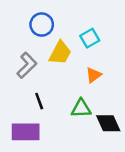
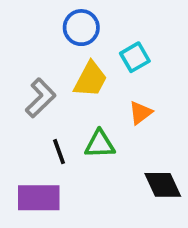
blue circle: (42, 25) -> (81, 28), moved
green triangle: (81, 108) -> (100, 144), moved

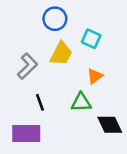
cyan square: (135, 57) -> (91, 39), turned -36
green triangle: (100, 144) -> (81, 102), moved

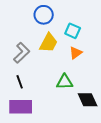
orange triangle: (95, 76) -> (76, 53), moved
black line: (40, 102) -> (20, 82), moved

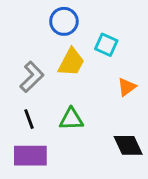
orange triangle: (76, 53) -> (127, 87), moved
green triangle: (65, 82) -> (71, 119), moved

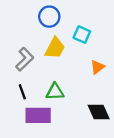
purple rectangle: (30, 156) -> (38, 115), moved

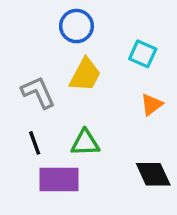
cyan square: (82, 35) -> (143, 54), moved
gray L-shape: (25, 59) -> (38, 92), turned -70

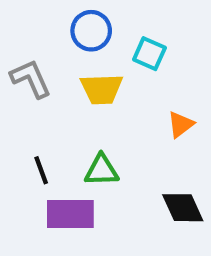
cyan square: (143, 54) -> (149, 54), moved
yellow trapezoid: (85, 75) -> (102, 89), turned 60
gray L-shape: (38, 92) -> (31, 79), moved

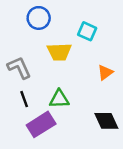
blue circle: (91, 31) -> (39, 18), moved
gray L-shape: (31, 79) -> (19, 68), moved
purple rectangle: (70, 214) -> (41, 124), turned -32

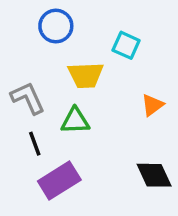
green triangle: (59, 99) -> (75, 121), moved

